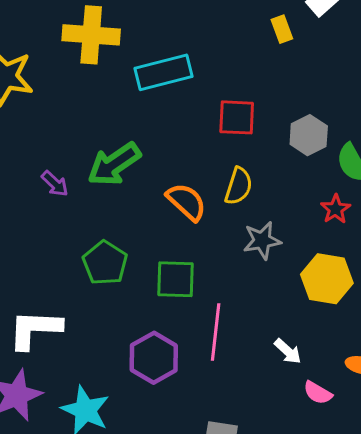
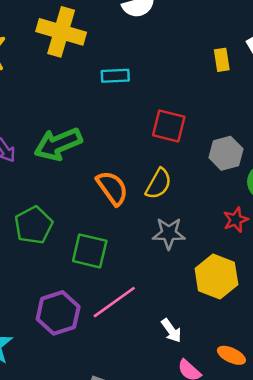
cyan rectangle: (164, 72) -> (115, 76), size x0.6
pink line: (216, 332) -> (114, 302), turned 36

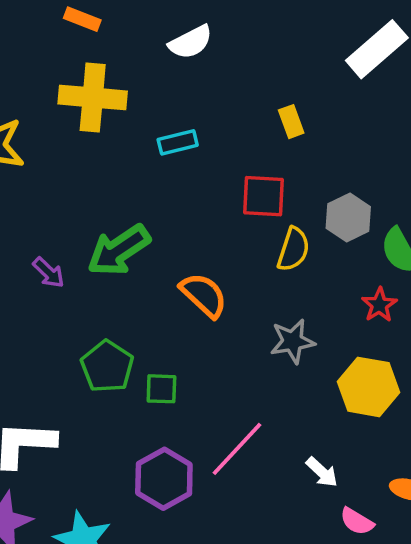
yellow rectangle: (222, 60) -> (291, 122), moved
yellow semicircle: (158, 184) -> (293, 249), moved
green square: (90, 251) -> (161, 389), moved, size x0.7

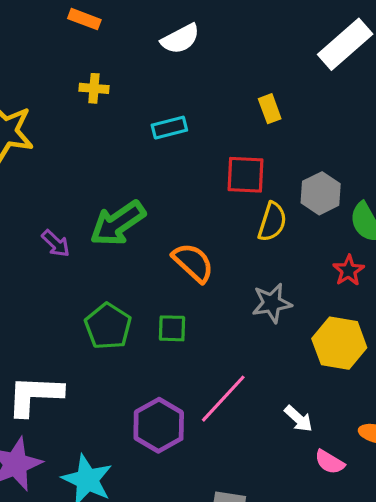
yellow cross: (93, 97) -> (94, 88), size x0.5
green square: (161, 389) -> (172, 328), moved

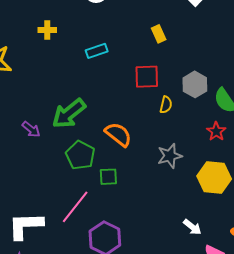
yellow semicircle: (272, 222) -> (166, 105), size x0.7
green pentagon: (108, 326) -> (80, 155), moved
pink line: (223, 399) -> (75, 207), moved

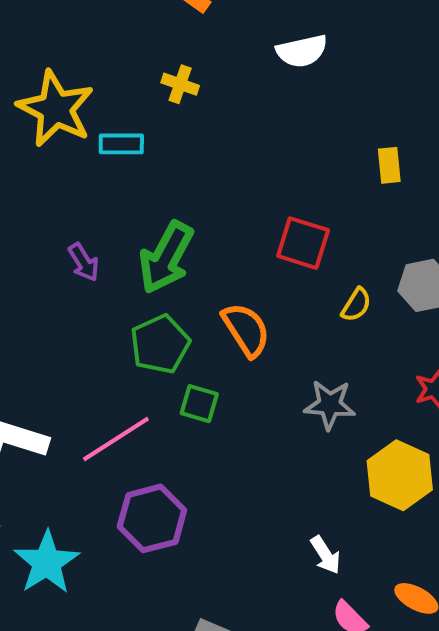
cyan rectangle: (97, 51) -> (121, 144), moved
red square: (147, 77) -> (303, 243), moved
green arrow: (69, 114) -> (166, 257), turned -42

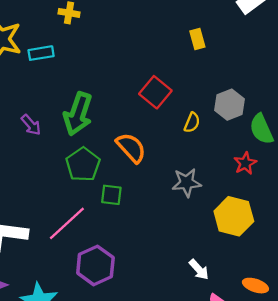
red square: (303, 243) -> (155, 92), turned 32

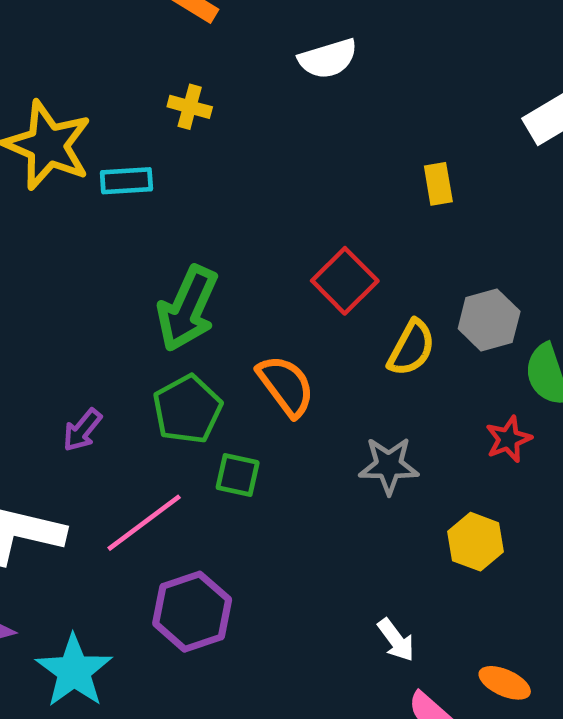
yellow semicircle: (192, 123) -> (411, 348), size x1.4
purple arrow: (31, 125) -> (82, 430), moved, turned 75
yellow hexagon: (234, 216) -> (476, 542), size x0.7

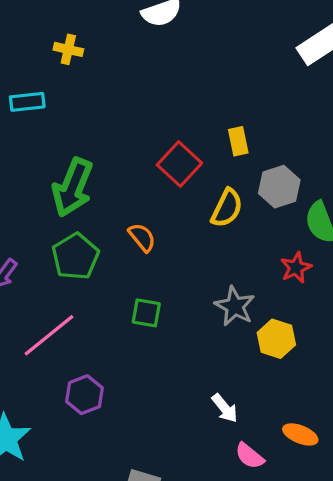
yellow rectangle: (438, 184) -> (238, 141), moved
orange semicircle: (286, 386) -> (142, 237), size x0.7
gray star: (389, 466) -> (235, 306), moved, turned 30
green square: (238, 475) -> (146, 313), moved
purple hexagon: (192, 612) -> (84, 395), size x0.7

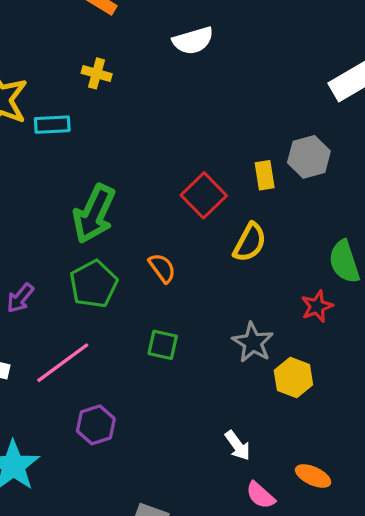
gray hexagon: (279, 187) -> (309, 157), moved

